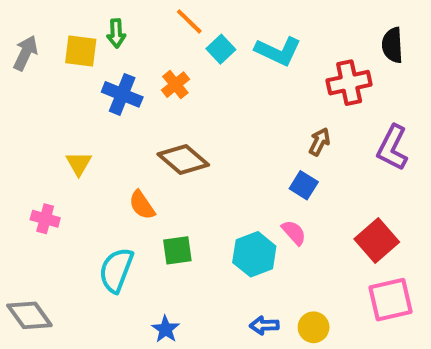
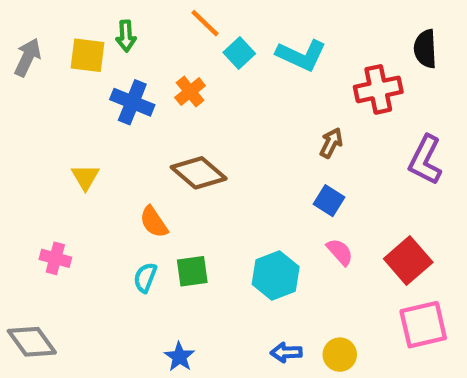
brown arrow: (319, 142) -> (331, 143), moved
pink cross: (45, 219) -> (55, 258), moved
pink semicircle: (294, 233) -> (340, 252), moved
cyan semicircle: (116, 270) -> (145, 278), moved, size x0.6

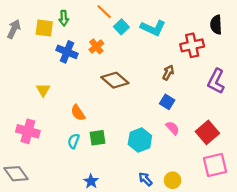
brown diamond: (199, 173) -> (115, 80), moved
pink cross: (55, 258) -> (28, 131), size x1.5
blue arrow: (286, 352) -> (145, 179), turned 48

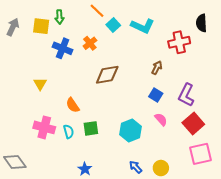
brown diamond: (115, 80) -> (107, 75), turned -50
purple L-shape: (216, 81) -> (186, 95), moved
pink cross: (28, 131) -> (44, 127), moved
cyan semicircle: (74, 141) -> (69, 132), turned 144

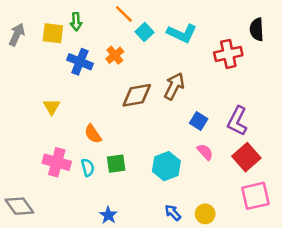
brown arrow: (157, 68) -> (174, 86), moved, size x1.5

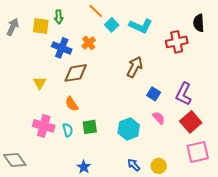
brown diamond: (137, 95) -> (76, 73), moved

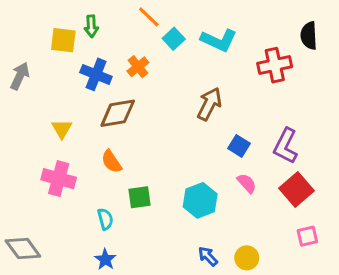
gray arrow: (13, 27) -> (20, 76), moved
pink cross: (44, 126) -> (59, 179), moved
cyan semicircle: (68, 130) -> (105, 219), moved
pink square: (198, 152) -> (307, 236), size x0.6
blue star: (84, 167) -> (105, 259), moved

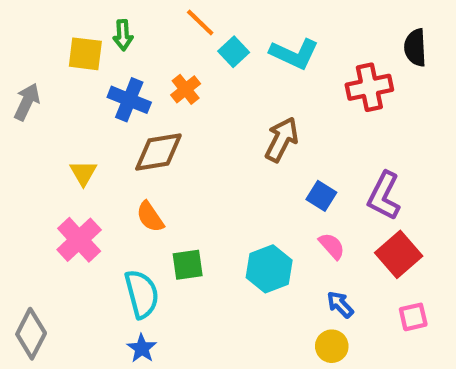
pink cross: (59, 179) -> (79, 240), turned 32
cyan semicircle: (105, 219) -> (142, 294), size x1.6
gray diamond: (23, 249) -> (31, 334), turned 63
blue arrow: (208, 256) -> (340, 304), moved

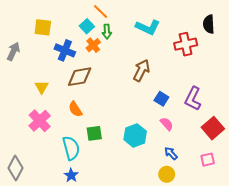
green arrow: (123, 35) -> (107, 32), moved
cyan square: (234, 52) -> (87, 26), moved
red square: (399, 254) -> (213, 128), moved

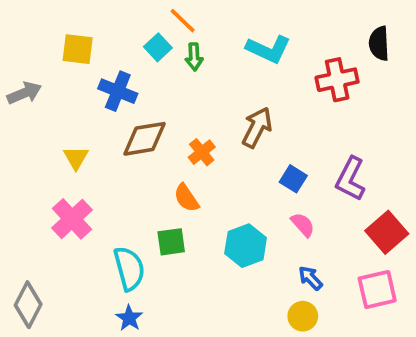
orange cross: (93, 45) -> (202, 152), moved
gray arrow: (13, 51) -> (24, 93), turned 42
orange semicircle: (75, 109) -> (186, 198), moved
pink square: (208, 160) -> (377, 289), size x1.5

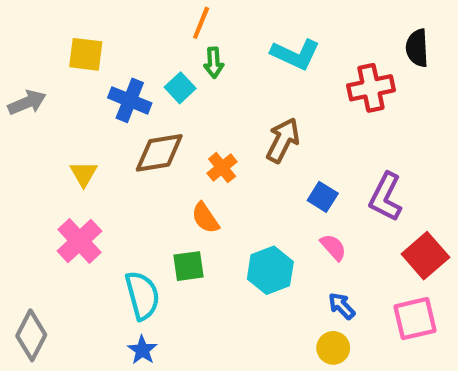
orange line: (183, 21) -> (201, 23), turned 68
cyan square: (158, 47) -> (180, 88), moved

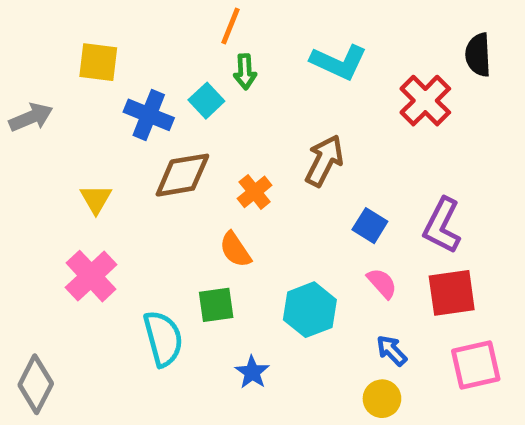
red cross: (371, 88) -> (425, 101), turned -33
red square: (425, 256) -> (452, 293), moved, turned 33
blue star: (142, 350) -> (252, 372), moved

